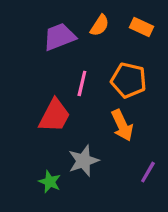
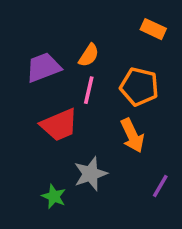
orange semicircle: (100, 25) -> (89, 55), moved
purple trapezoid: (59, 37) -> (43, 67), moved
red trapezoid: (55, 116) -> (59, 125), turned 39

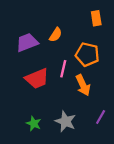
orange rectangle: (153, 29) -> (96, 18), turned 56
pink line: (89, 90) -> (63, 69), moved
gray star: (90, 174) -> (65, 121), moved, turned -30

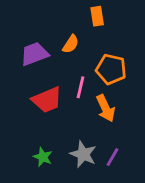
orange rectangle: (96, 18) -> (97, 16), moved
purple line: (101, 117) -> (113, 157), moved

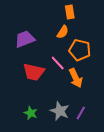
orange semicircle: (71, 44) -> (63, 32), moved
pink line: (80, 87) -> (58, 63), turned -56
red trapezoid: (47, 100) -> (34, 72), turned 35

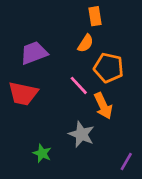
red trapezoid: (34, 72) -> (23, 94), moved
gray star: (60, 111) -> (81, 134), moved
purple line: (81, 113) -> (126, 161), moved

